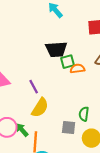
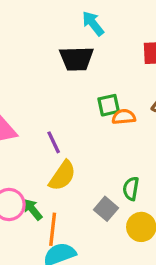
black trapezoid: (56, 49) -> (77, 59), moved
gray square: (69, 127) -> (106, 209), turned 32

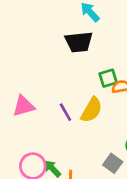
yellow semicircle: (62, 176) -> (91, 110), moved

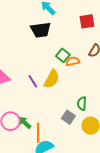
green square: (108, 78) -> (63, 55), turned -32

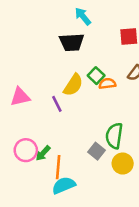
yellow semicircle: (52, 79) -> (73, 85), moved
green semicircle: (82, 104) -> (114, 136), size x1.5
green arrow: (25, 123) -> (43, 153), turned -96

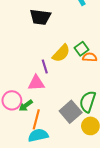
black trapezoid: (72, 42) -> (40, 17), moved
pink triangle: (20, 97) -> (36, 83), moved
gray square: (97, 151) -> (71, 112), size x1.5

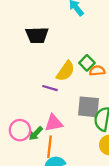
purple line: (45, 67) -> (50, 88), turned -48
pink triangle: (36, 83) -> (54, 123), moved
gray square: (71, 112) -> (89, 107), moved, turned -35

